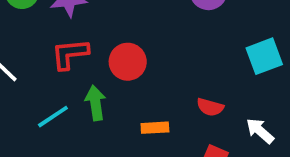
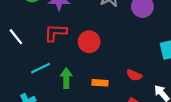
green arrow: (95, 103) -> (66, 78), moved

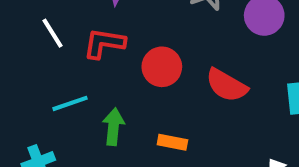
white line: (16, 37) -> (53, 33), moved
red semicircle: (134, 75) -> (227, 85), moved, size x1.5

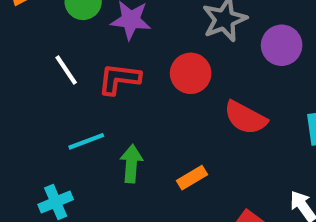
red circle: (162, 67) -> (191, 73), moved
orange rectangle: (172, 142) -> (192, 178), turned -40

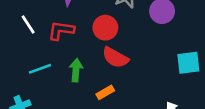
red semicircle: (245, 118) -> (115, 58), moved
green arrow: (131, 164) -> (76, 70), moved

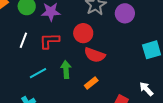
white line: (28, 24) -> (23, 40), turned 63

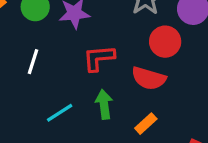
red circle: (83, 33) -> (165, 42), moved
red L-shape: (49, 41) -> (99, 58), moved

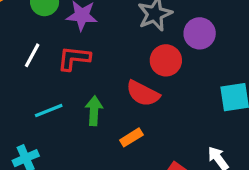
red L-shape: (99, 58) -> (74, 58), moved

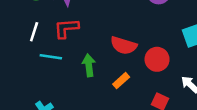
red circle: (166, 60) -> (157, 59), moved
cyan line: (49, 111) -> (51, 57), moved, turned 40

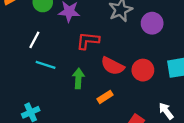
red L-shape: (66, 28) -> (88, 41), moved
red circle: (157, 59) -> (143, 70), moved

